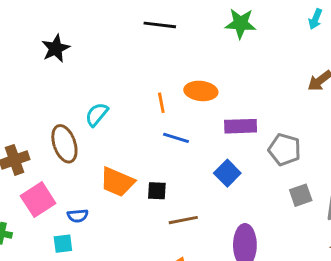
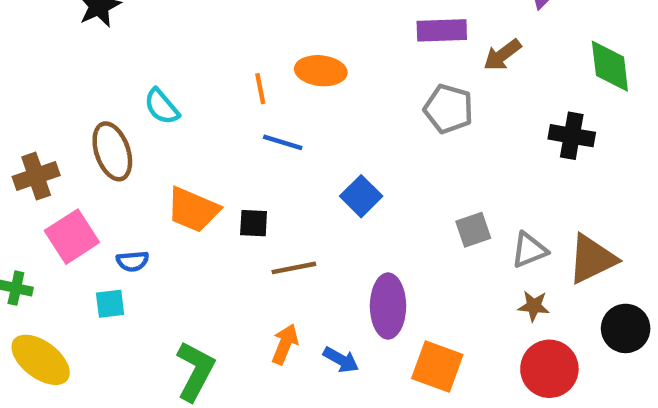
cyan semicircle: (97, 114) -> (162, 107), turned -80
purple rectangle: (241, 126) -> (442, 30), moved
gray pentagon: (285, 150) -> (449, 109), moved

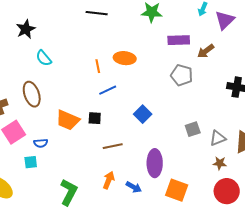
cyan semicircle: (162, 107) -> (44, 58), moved
blue line: (283, 142) -> (108, 90), turned -42
black square: (254, 223) -> (95, 118), moved

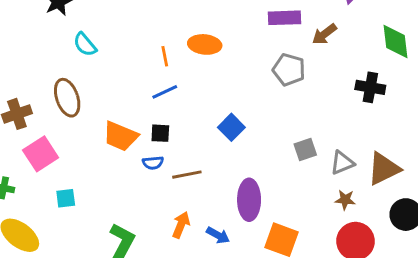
blue line: (108, 90) -> (165, 92), moved
blue semicircle: (41, 143) -> (153, 163), moved

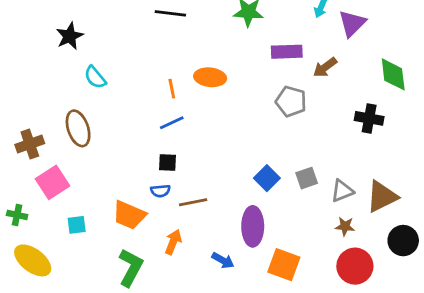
blue square: (231, 127) -> (267, 178), moved
orange trapezoid: (120, 136) -> (129, 215), moved
orange arrow: (181, 225) -> (173, 242), moved

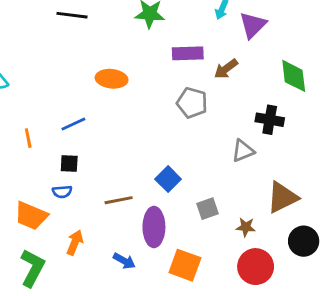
orange line: (172, 89) -> (28, 138), moved
gray square: (307, 178) -> (208, 209), moved
gray triangle: (342, 191) -> (243, 151), moved
brown line: (193, 202) -> (119, 200), moved

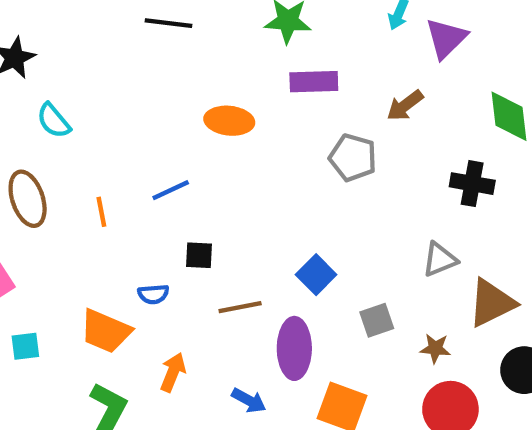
purple rectangle: (188, 53) -> (314, 82), moved
gray triangle: (243, 151) -> (440, 259), moved
black square: (69, 163) -> (199, 255), moved

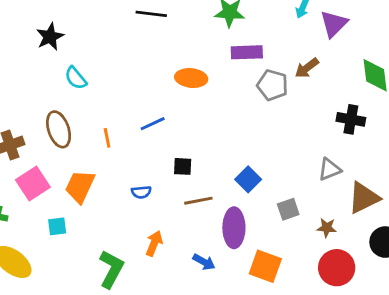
gray pentagon: (353, 158) -> (272, 85), moved
black square: (199, 255) -> (183, 166), moved
orange trapezoid: (106, 331) -> (80, 186), moved, turned 92

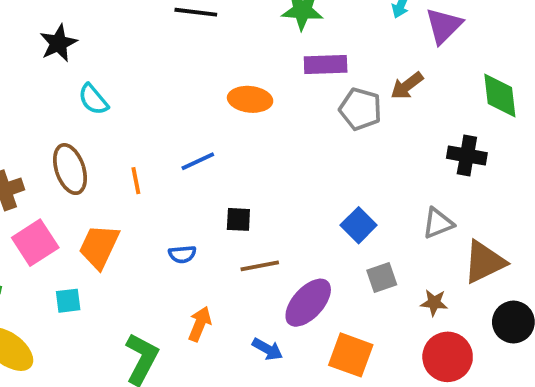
blue square: (248, 179) -> (359, 225), moved
purple ellipse: (234, 228) -> (308, 303), turned 42

